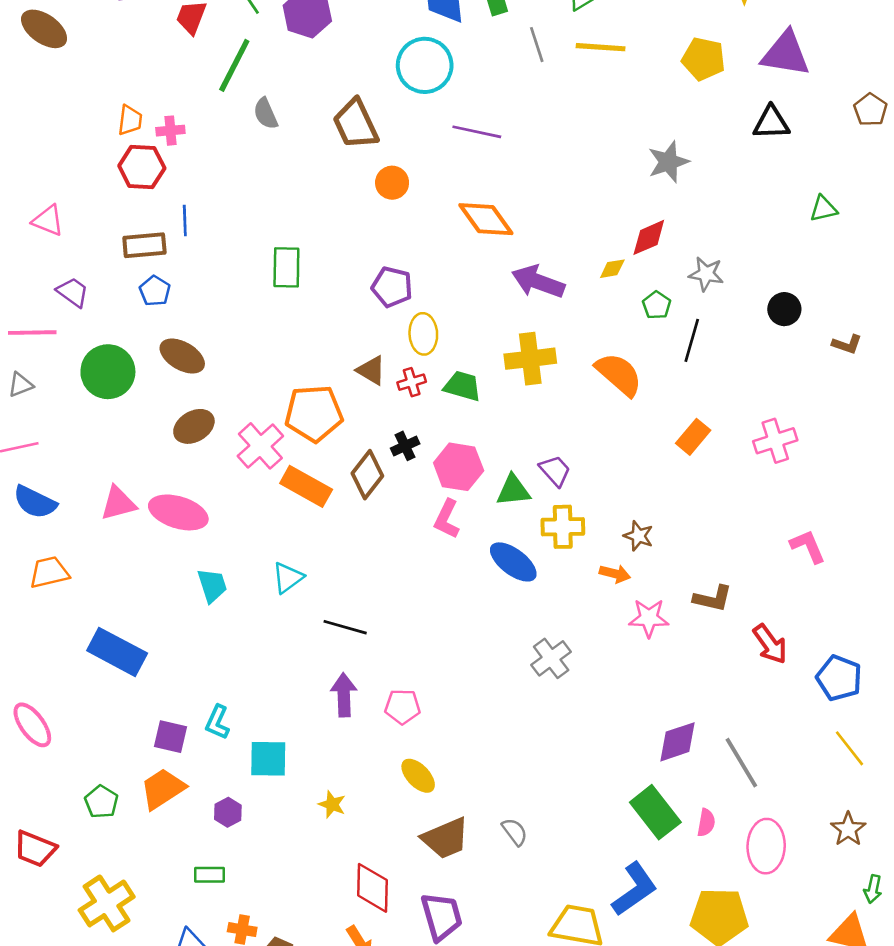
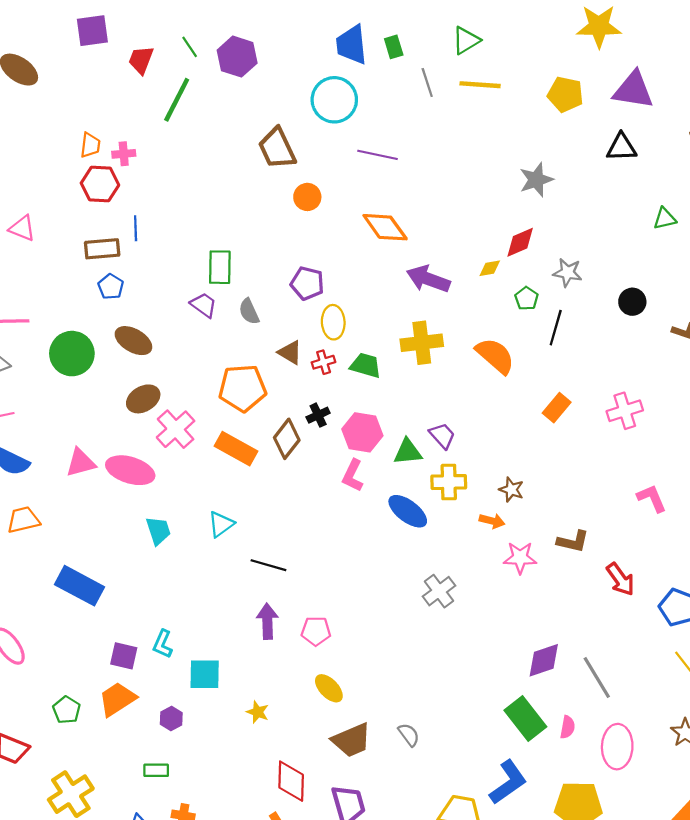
gray semicircle: (266, 114) -> (249, 311), moved
purple trapezoid: (73, 292) -> (204, 305), moved
pink cross: (260, 446) -> (176, 429), moved

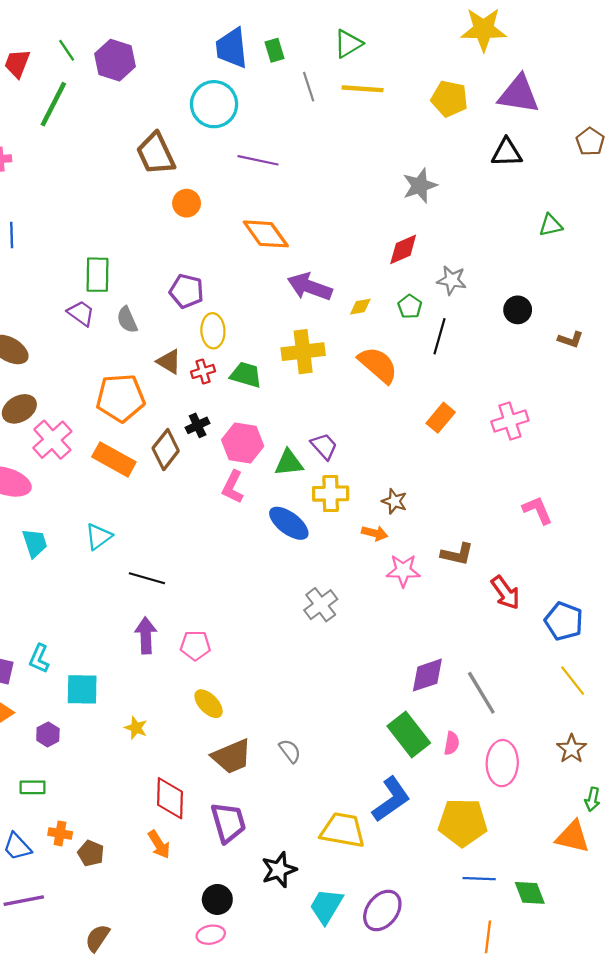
yellow diamond: (490, 268) -> (360, 307), moved

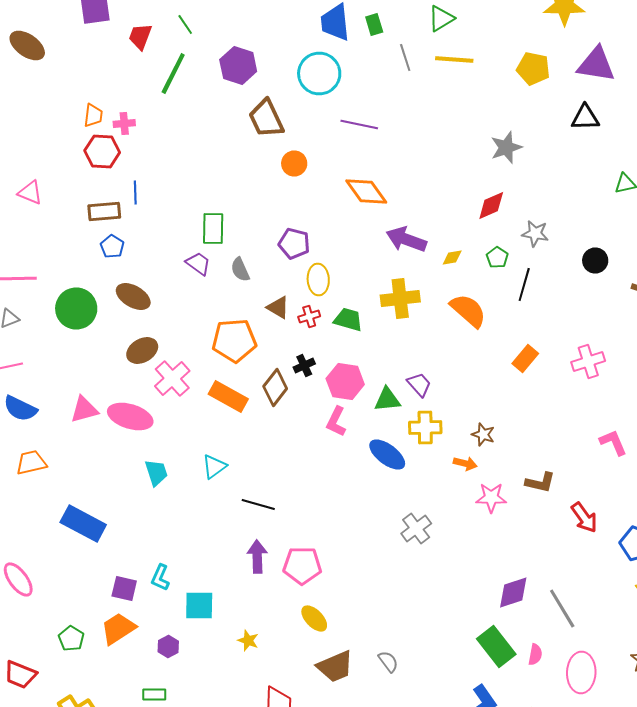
purple hexagon: (115, 60) -> (238, 66), moved
pink pentagon: (195, 645) -> (302, 566), size x1.4

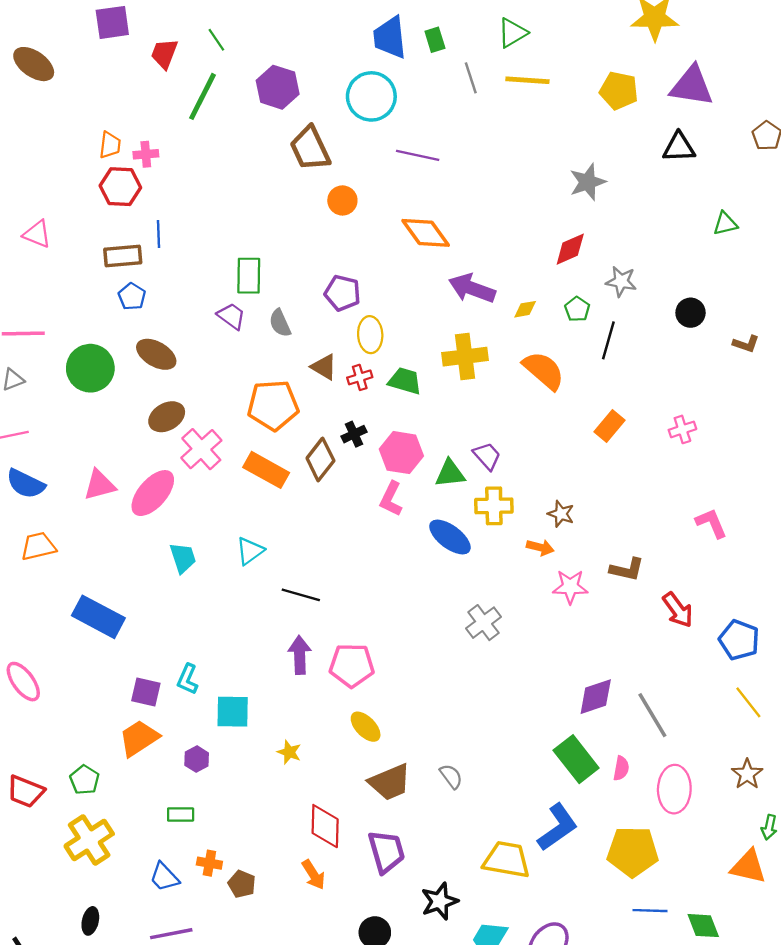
pink cross: (588, 362) -> (682, 429), size x0.7
pink ellipse: (130, 416) -> (153, 493), turned -66
green pentagon: (71, 638) -> (85, 780), moved

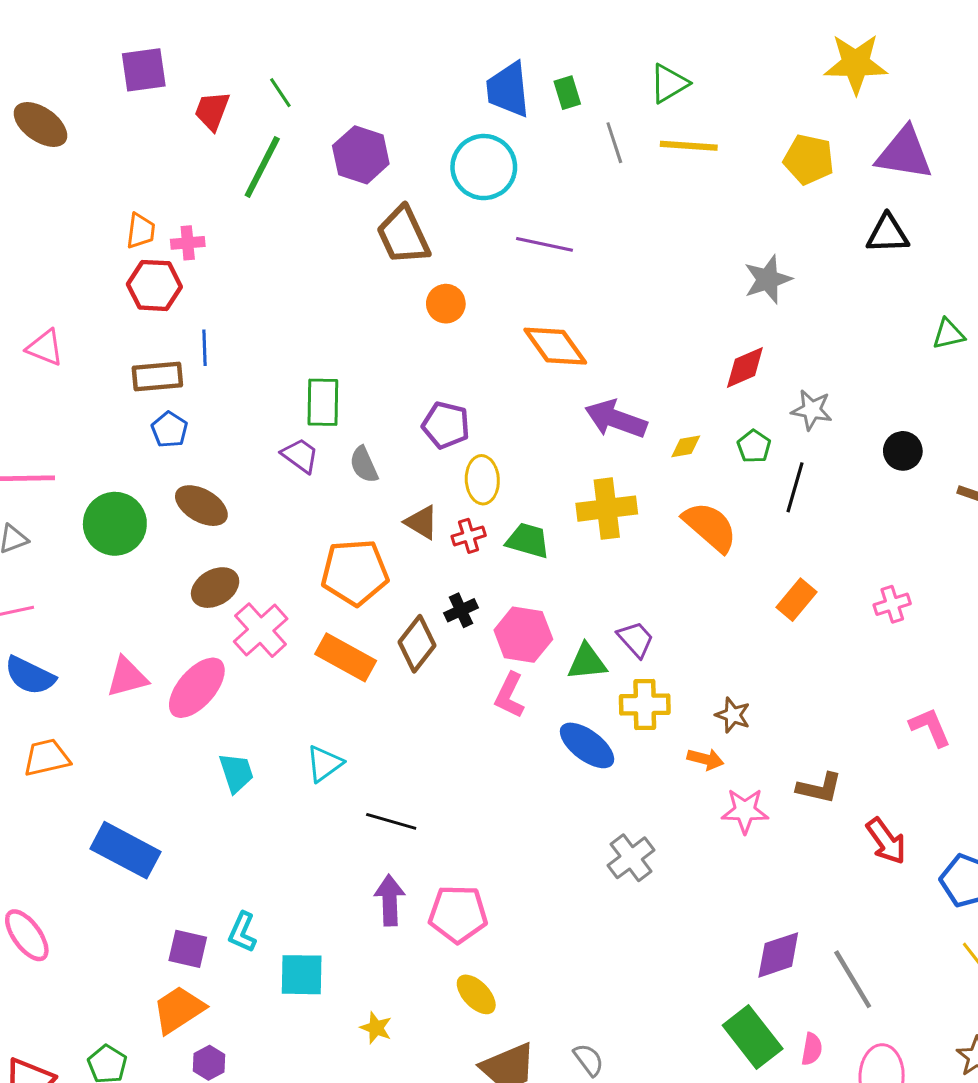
purple hexagon: (197, 759) -> (209, 1063), moved

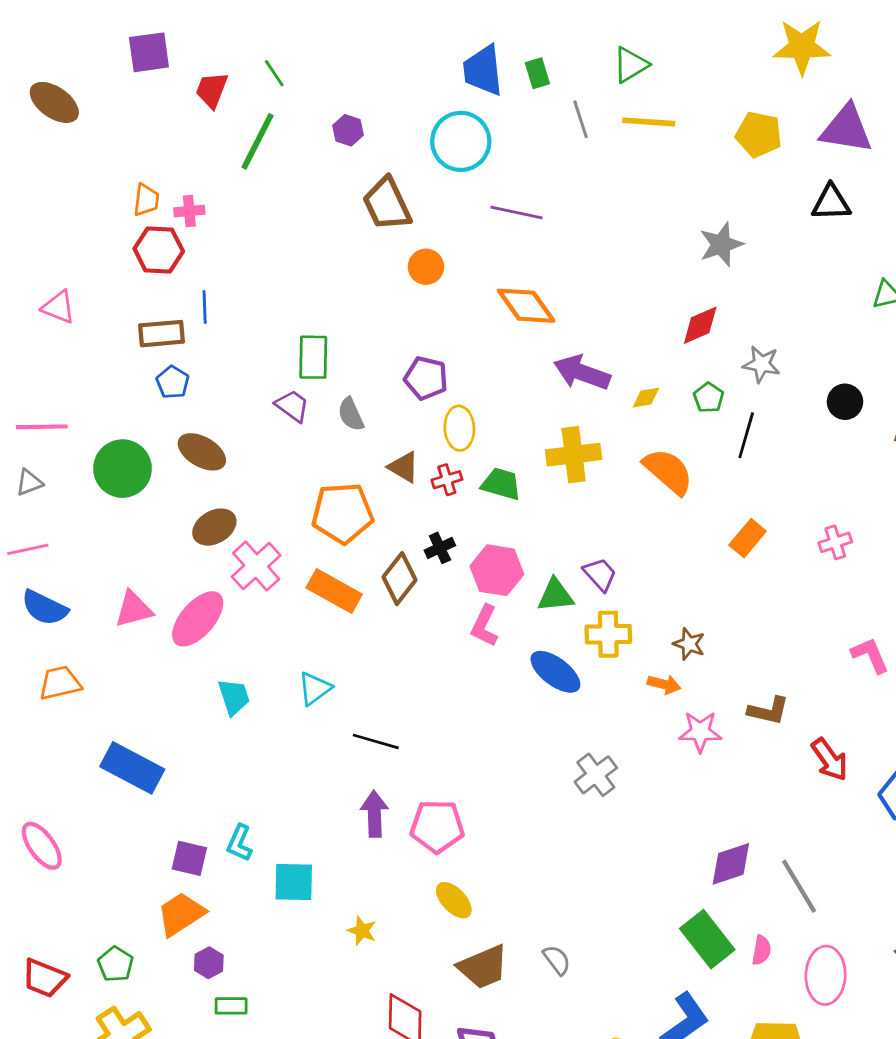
purple hexagon: (361, 155) -> (348, 130), size x0.6

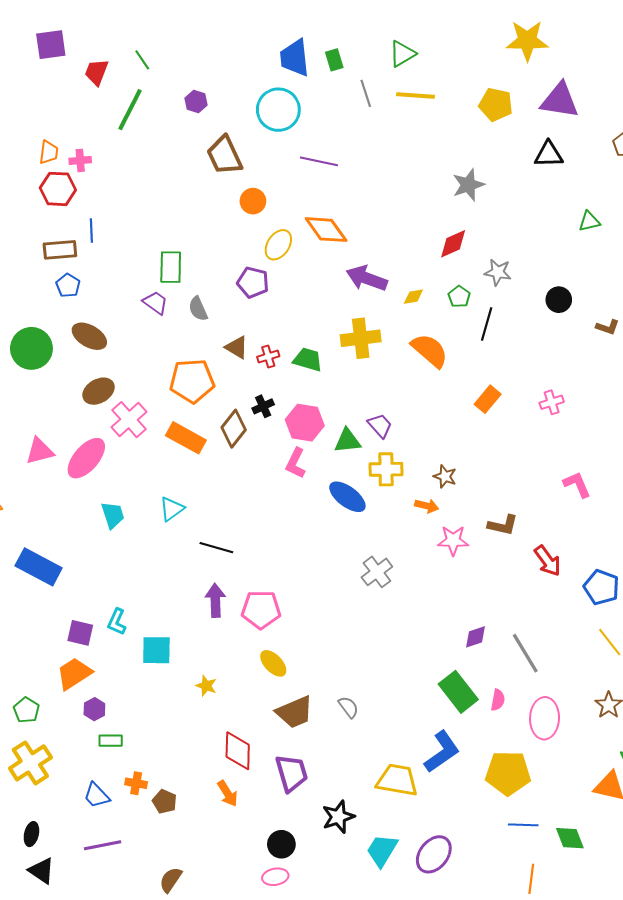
yellow ellipse: (459, 428) -> (278, 245), moved, turned 36
purple diamond: (731, 864) -> (475, 637), size x0.7

